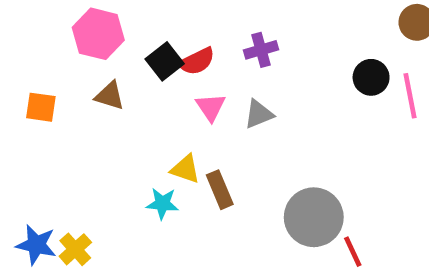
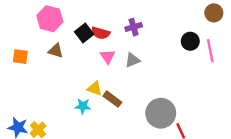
red semicircle: (197, 61) -> (101, 33), turned 42
brown rectangle: (220, 190) -> (112, 99), turned -30

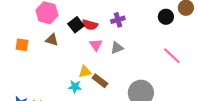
black circle: (190, 41) -> (166, 17), moved
pink line: (210, 51) -> (172, 56), moved, turned -36
yellow triangle: (95, 88) -> (85, 72), turned -32

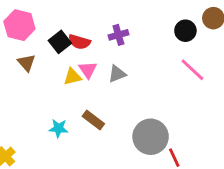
brown triangle: (52, 40) -> (26, 63), turned 32
pink line: (172, 56) -> (192, 70), moved
yellow triangle: (85, 72) -> (72, 77), moved

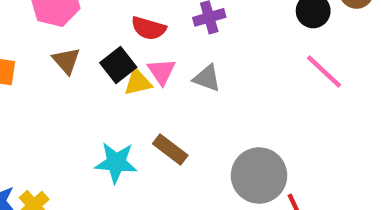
black square: (60, 42) -> (118, 65), moved
gray triangle: (117, 74) -> (207, 78), turned 42
cyan star: (58, 128) -> (116, 163), size x1.4

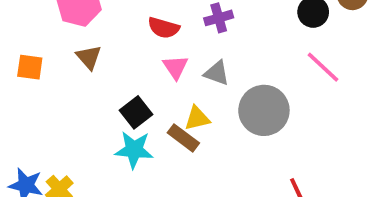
black square: (118, 65) -> (136, 112), moved
yellow triangle: (138, 82) -> (197, 118), moved
gray circle: (259, 175) -> (264, 110), moved

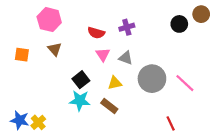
pink line: (323, 67) -> (185, 83), moved
brown rectangle: (183, 138) -> (109, 106), moved

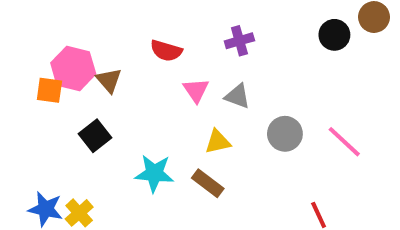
pink hexagon: (49, 20) -> (73, 68), moved
red semicircle: (96, 33) -> (166, 51), moved
gray circle: (152, 79) -> (285, 134), size x0.7
black square: (81, 80) -> (95, 136), moved

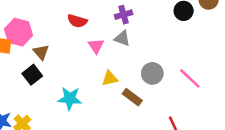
brown triangle: (109, 80) -> (41, 52), moved
gray triangle: (237, 96) -> (122, 38), moved
brown rectangle: (208, 183) -> (132, 97), moved

